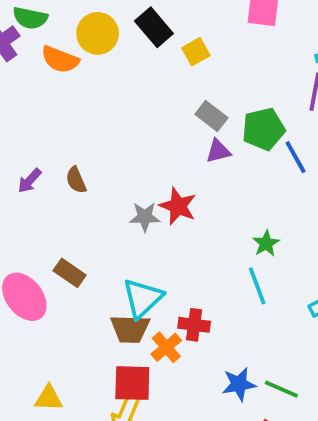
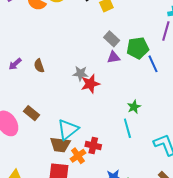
red star: (178, 206) -> (90, 84), turned 30
gray star: (145, 217) -> (80, 74), moved

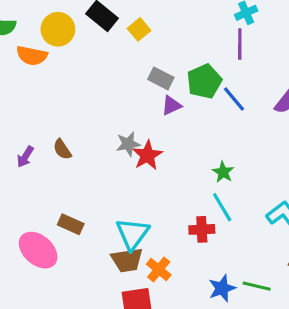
red cross: (93, 145) -> (202, 229), moved

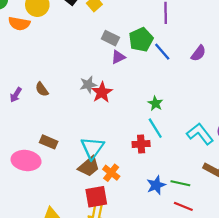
pink ellipse: (38, 250) -> (26, 161), turned -32
brown trapezoid: (127, 260) -> (89, 167), turned -30

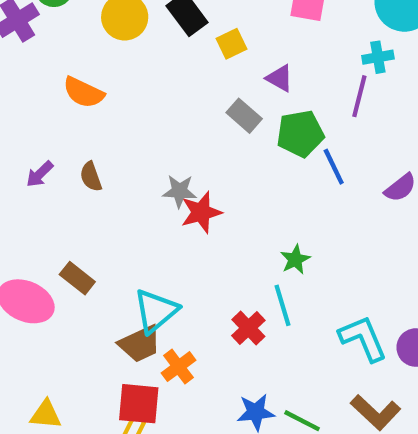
orange semicircle: (19, 24) -> (84, 92), moved
purple triangle: (118, 57) -> (280, 78), moved, turned 40
red cross: (141, 144) -> (248, 328), turned 35

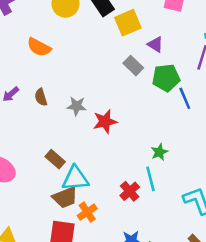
yellow square: (231, 44) -> (128, 23), size x1.5
gray star: (179, 191) -> (77, 106), moved
brown rectangle: (77, 278) -> (55, 159), moved
cyan triangle: (156, 311) -> (75, 179), turned 32

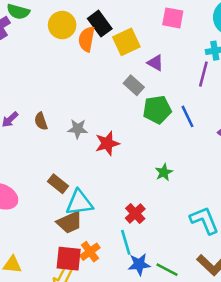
orange semicircle: (39, 47) -> (87, 39), moved, turned 75
green pentagon: (166, 78) -> (157, 110), moved
cyan line: (151, 179) -> (126, 242), moved
orange cross: (87, 212) -> (90, 252), moved

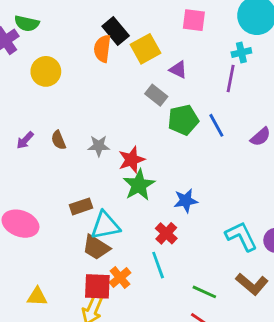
yellow circle: (62, 25) -> (46, 71), moved
green star: (164, 172) -> (139, 185), moved, size x1.6
brown rectangle: (58, 184) -> (81, 206), turned -54
brown trapezoid: (70, 222) -> (96, 247), turned 60
blue star: (139, 264) -> (186, 201), moved

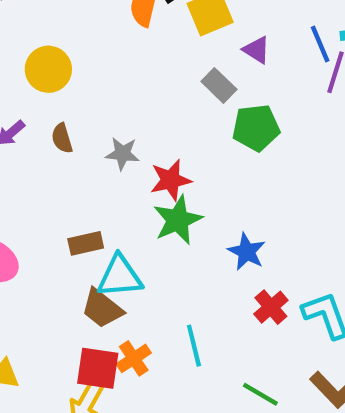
yellow circle: (46, 71) -> (48, 69), moved
blue line: (216, 125) -> (320, 44), moved
blue star: (186, 201) -> (247, 252), turned 30
red cross: (166, 233) -> (271, 307), moved

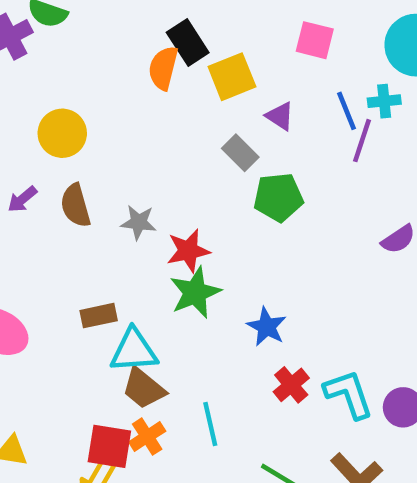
brown semicircle: (62, 138) -> (76, 206), size x1.4
brown trapezoid: (102, 308) -> (144, 388), moved

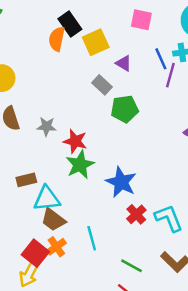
red star: (188, 251) -> (75, 141), turned 30
blue star: (267, 327) -> (121, 182), size x1.4
red square: (109, 446) -> (35, 253), turned 32

